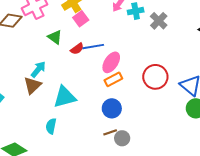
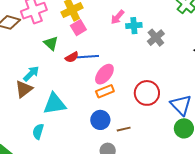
brown line: (110, 132) -> (124, 129), moved

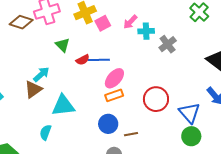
pink square: (78, 28) -> (103, 23), moved

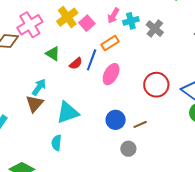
blue line: (99, 60) -> (92, 60), turned -55
orange rectangle: (114, 95) -> (110, 43), moved

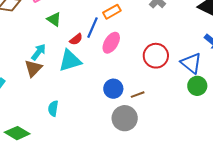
red semicircle: (76, 63) -> (76, 39), moved
cyan triangle: (68, 112) -> (70, 61), moved
gray circle: (128, 149) -> (125, 118), size x1.6

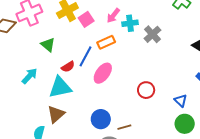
red circle: (156, 56) -> (146, 90), size x0.7
blue triangle: (191, 63) -> (181, 101), size x0.6
brown triangle: (33, 68) -> (56, 114), moved

